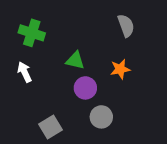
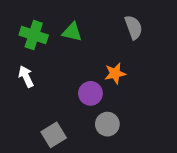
green triangle: (75, 60) -> (72, 32), moved
orange star: (120, 69) -> (115, 73), moved

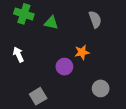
green cross: (34, 35) -> (24, 14), moved
gray circle: (107, 124) -> (101, 88), moved

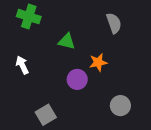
green triangle: (51, 23) -> (67, 41), moved

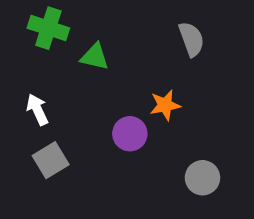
green triangle: (67, 41) -> (95, 57), moved
gray square: (46, 115) -> (51, 160), moved

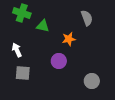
orange star: (165, 105) -> (69, 39), moved
gray square: (51, 160) -> (23, 73), turned 35

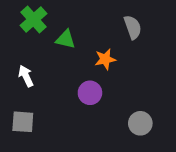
green cross: (22, 13) -> (34, 20), turned 30
gray square: (23, 73) -> (23, 122), moved

